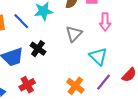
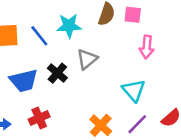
gray triangle: (74, 34) -> (87, 59), moved

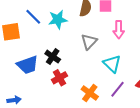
blue line: (39, 36) -> (33, 17), moved
gray triangle: (87, 59) -> (89, 42), moved
red cross: (39, 118) -> (60, 78), moved

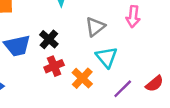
cyan triangle: (112, 64) -> (107, 57), moved
orange cross: (90, 93) -> (82, 78), moved

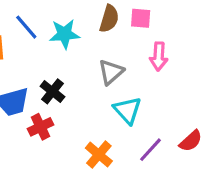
red cross: (54, 66) -> (41, 127), moved
orange cross: (82, 78) -> (99, 155), moved

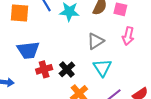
black cross: (52, 91) -> (67, 69), moved

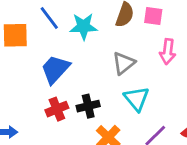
blue trapezoid: (28, 50) -> (55, 69), moved, turned 145
black cross: (67, 69) -> (88, 106), turned 35

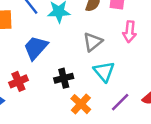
red cross: (57, 109) -> (18, 81), moved

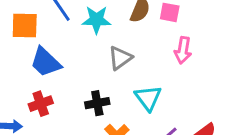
gray triangle: (93, 42) -> (120, 58), moved
blue trapezoid: (36, 48) -> (45, 62), moved, turned -92

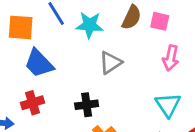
cyan triangle: (148, 98) -> (168, 105), moved

